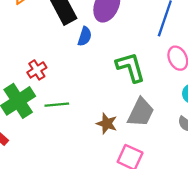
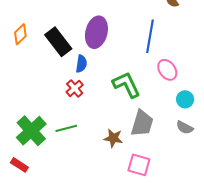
red cross: (37, 70) -> (75, 88), moved

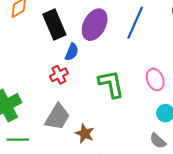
blue line: (150, 36) -> (135, 23), moved
gray trapezoid: (142, 123) -> (57, 117), moved
green line: (66, 128) -> (18, 140), moved

